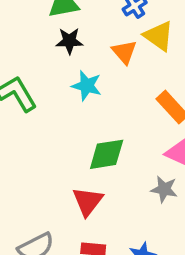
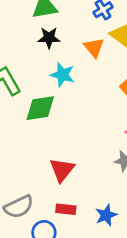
green diamond: (107, 154) -> (40, 108), moved

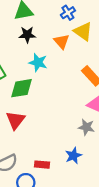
red triangle: (62, 170) -> (15, 120), moved
blue star: (106, 215) -> (73, 156), moved

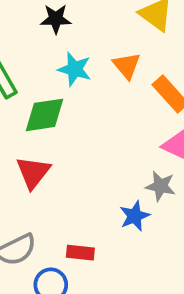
orange triangle: (62, 41) -> (127, 66), moved
blue star: (73, 156) -> (135, 216), moved

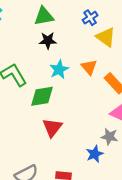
cyan star: (75, 69) -> (59, 69), turned 30
red triangle: (33, 172) -> (52, 128), moved

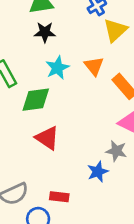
yellow triangle: (106, 37) -> (115, 30), turned 40
red triangle: (52, 128) -> (47, 138), turned -35

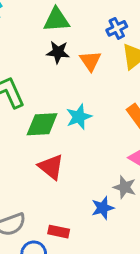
orange triangle: (94, 66) -> (90, 61), moved
cyan star: (57, 68) -> (79, 117), moved

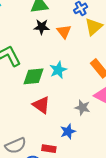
gray star: (125, 187) -> (82, 108), moved
blue star: (103, 208) -> (68, 131), moved

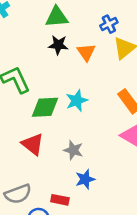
red triangle: (41, 105) -> (33, 144), moved
gray star: (82, 108) -> (73, 150), moved

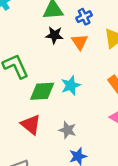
blue cross: (109, 24) -> (84, 17), moved

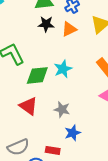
orange triangle: (80, 42) -> (69, 29), turned 42

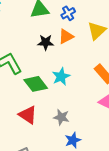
black star: (46, 24) -> (46, 42), moved
green diamond: (37, 75) -> (36, 84), turned 60

